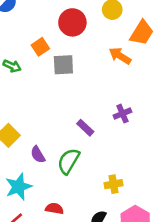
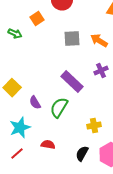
orange arrow: (120, 56) -> (99, 40), moved
gray square: (63, 65) -> (72, 38), moved
purple rectangle: (85, 128) -> (72, 82), size x1.6

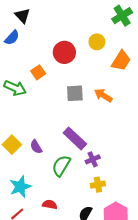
green arrow: (15, 34) -> (15, 88), size x1.5
purple cross: (101, 70) -> (93, 159), moved
purple semicircle: (35, 102) -> (36, 147), moved

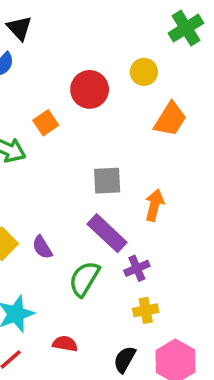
orange trapezoid: (121, 61) -> (170, 119), moved
gray square: (75, 93) -> (107, 181), moved
orange arrow: (103, 95) -> (154, 205), moved, turned 72

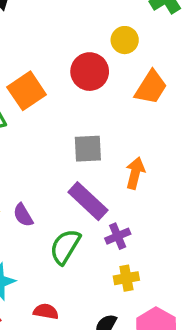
red circle: (90, 89) -> (90, 72), moved
orange square: (46, 123) -> (27, 91), size x1.5

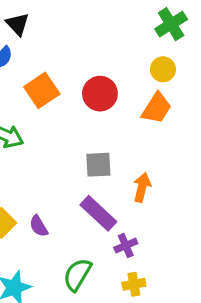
yellow circle: (125, 40) -> (163, 69), moved
orange square: (27, 91) -> (42, 90), moved
green semicircle: (65, 247) -> (77, 275), moved

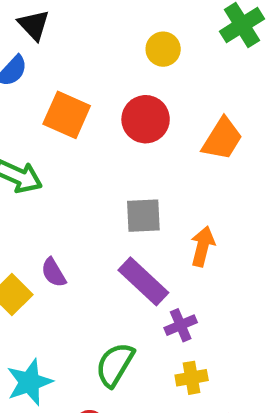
yellow circle: (163, 69) -> (163, 49), moved
orange square: (42, 90) -> (67, 115), turned -32
purple semicircle: (39, 226) -> (54, 273), moved

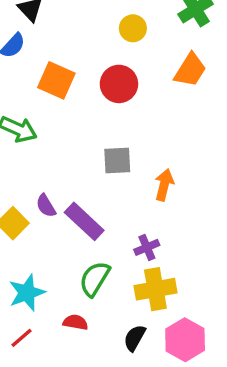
orange trapezoid: (222, 139) -> (190, 70), moved
purple rectangle: (143, 281) -> (84, 221), moved
yellow cross: (192, 378) -> (155, 289), size x1.6

